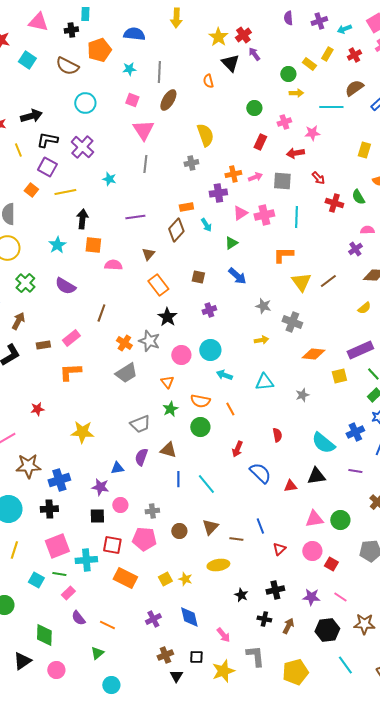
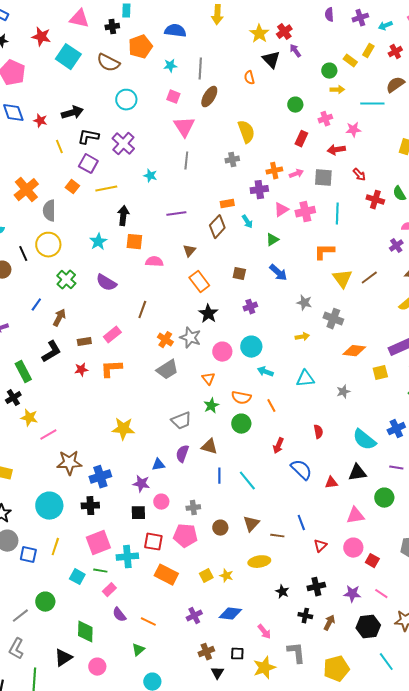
cyan square: (27, 60) -> (68, 57), size x1.4
red star: (37, 409) -> (81, 370), moved
green circle: (340, 520) -> (384, 498), moved
blue diamond: (189, 617) -> (230, 614), turned -70

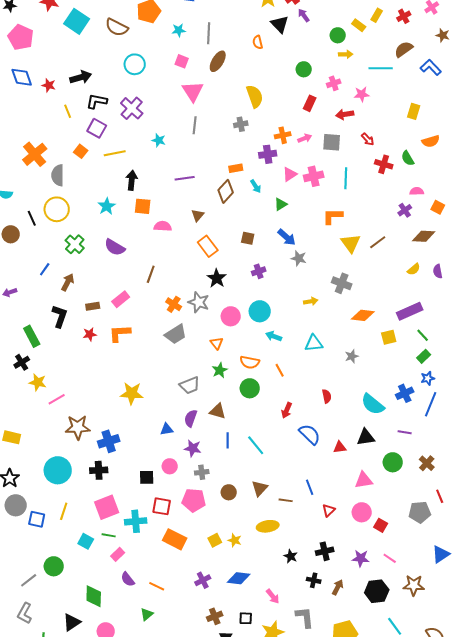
gray star: (304, 303) -> (299, 258), moved
black L-shape: (51, 352) -> (60, 316), turned -40
purple star: (141, 484) -> (193, 448), moved

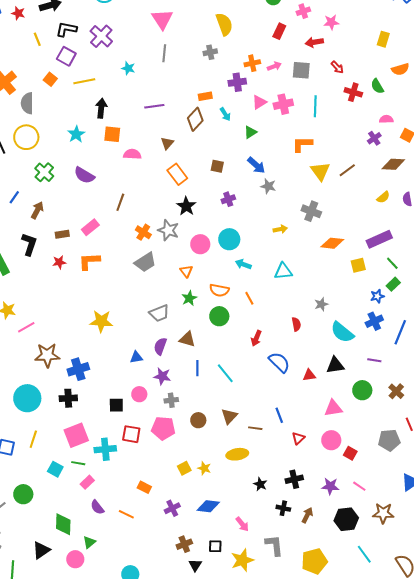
gray star: (352, 356) -> (321, 304), moved
blue star: (428, 378) -> (377, 296), moved
orange rectangle: (175, 539) -> (144, 487), moved, size x0.6
green triangle: (147, 614) -> (89, 542), moved

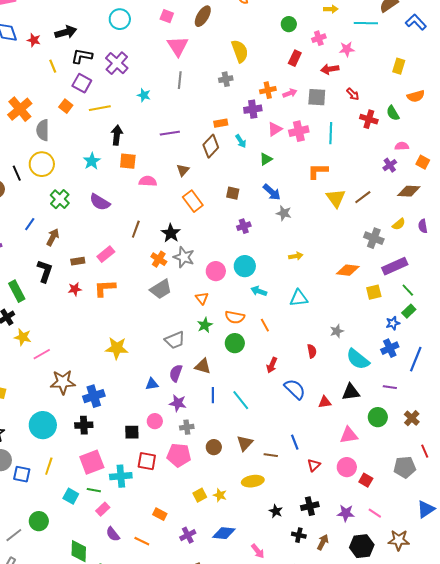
black star: (186, 206) -> (171, 233), moved
gray cross: (311, 211) -> (374, 238), moved

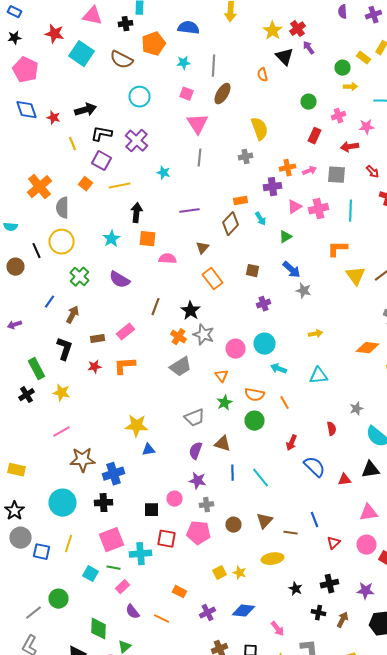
yellow star: (23, 337) -> (62, 393), moved
blue triangle: (152, 384) -> (148, 450), moved

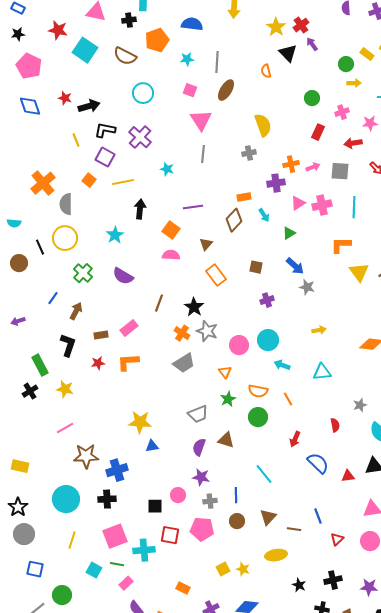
red star: (54, 118) -> (65, 98), moved
orange square: (148, 239) -> (171, 230), moved, turned 30
blue line: (232, 473) -> (236, 495), moved
blue square: (42, 552) -> (35, 569), moved

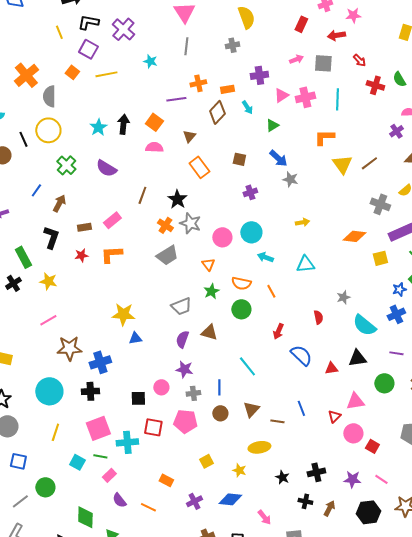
orange cross: (291, 164) -> (198, 83), moved
black arrow: (140, 209) -> (123, 124), moved
red triangle: (337, 539) -> (334, 416), moved
yellow star: (243, 569) -> (239, 470), moved

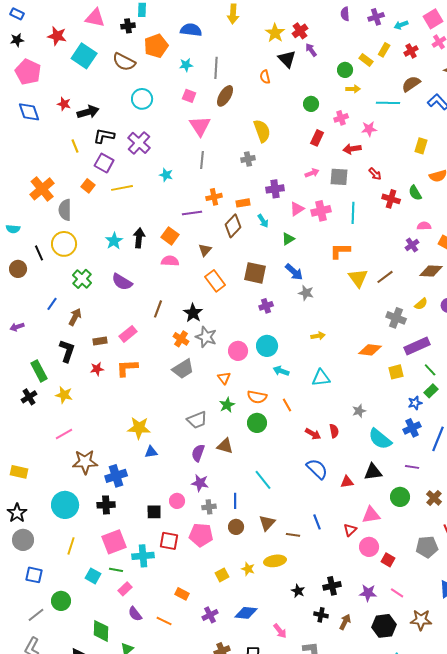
brown square: (239, 159) -> (255, 273), size x1.6
red arrow: (278, 331) -> (313, 434), moved, turned -84
yellow star: (239, 470) -> (248, 569), moved

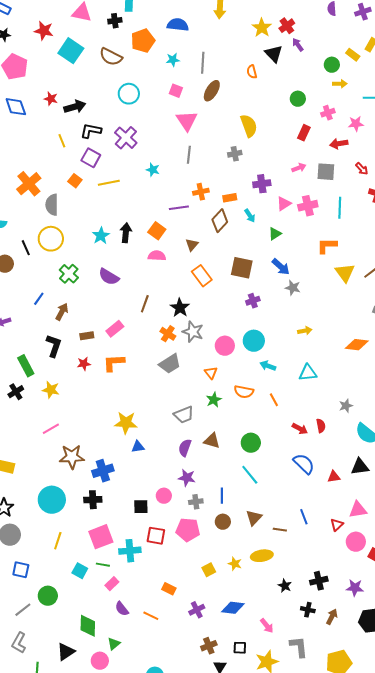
green circle: (257, 423) -> (251, 443), moved

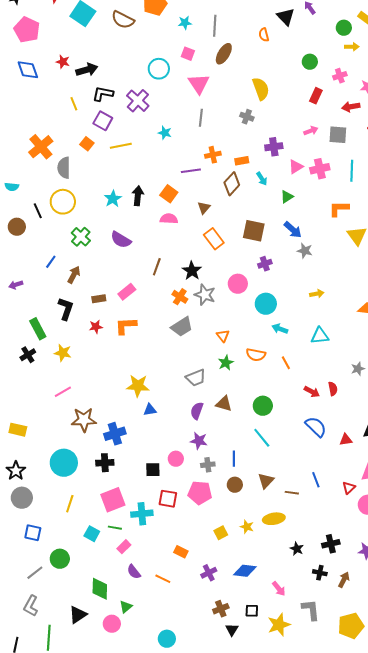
cyan circle: (129, 94) -> (159, 69), moved
gray cross: (235, 154) -> (247, 117), turned 32
pink circle: (225, 346) -> (238, 284), moved

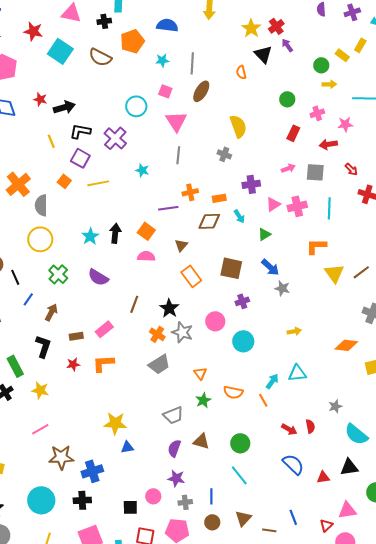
brown diamond: (232, 184) -> (209, 221), turned 45
black line: (38, 211) -> (15, 277), moved
cyan arrow: (280, 329) -> (272, 381), moved, turned 105

